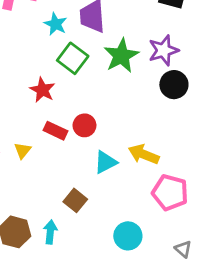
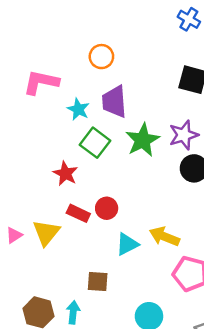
yellow triangle: (23, 150) -> (46, 233), size x1.6
brown square: (75, 200) -> (98, 281), turned -35

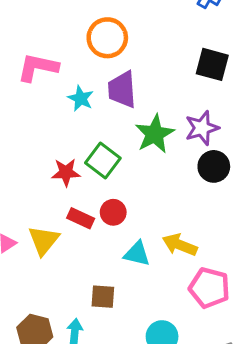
orange circle: (101, 57) -> (107, 38), size x1.4
green square: (95, 143) -> (103, 161), moved
red star: (65, 174) -> (66, 172), turned -30
cyan triangle: (127, 244) -> (137, 254), turned 40

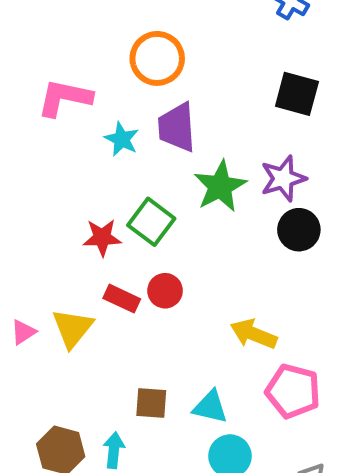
cyan triangle: (137, 254) -> (210, 407), moved

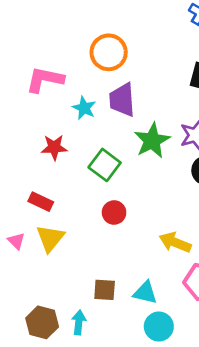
red star: (102, 238) -> (54, 147), moved
red rectangle: (122, 299) -> (41, 202), moved
pink triangle: (23, 332) -> (16, 241), turned -42

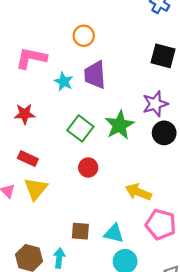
orange circle: (109, 52) -> (84, 36), size x0.7
green star: (152, 141) -> (119, 125), moved
red star: (54, 147) -> (25, 114), moved

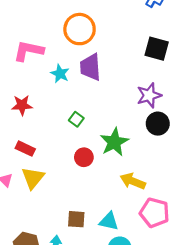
orange circle: (84, 36) -> (80, 29), size x1.5
green star: (119, 125) -> (114, 142), moved
green square: (80, 128) -> (76, 119), size x0.6

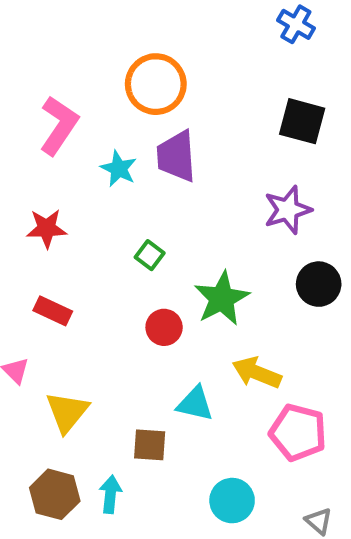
pink L-shape: (28, 51) -> (59, 125), turned 112
black circle: (158, 124) -> (319, 284), moved
yellow triangle: (33, 178) -> (67, 412), moved
cyan triangle: (109, 221) -> (195, 404), moved

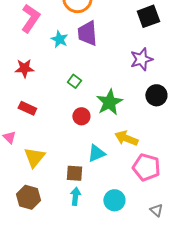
black square: (302, 121) -> (148, 16), turned -35
cyan triangle: (195, 404) -> (96, 153), turned -36
cyan arrow: (110, 494) -> (75, 196), moved

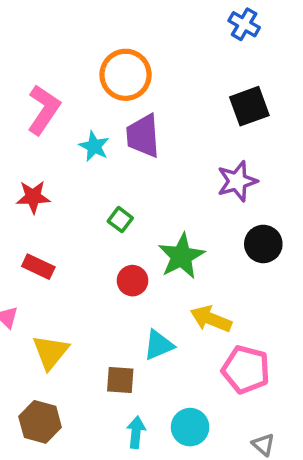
cyan arrow: (75, 196) -> (136, 432), moved

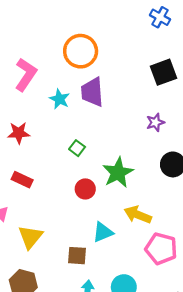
purple star: (237, 181) -> (155, 122), size x0.7

